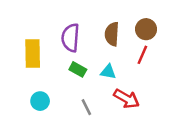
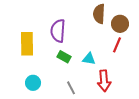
brown semicircle: (112, 34) -> (99, 14), moved
red arrow: (127, 99) -> (104, 81), turned 55

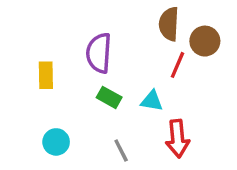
yellow rectangle: (27, 44) -> (46, 75), size x0.7
red line: (117, 45) -> (178, 65), moved

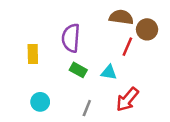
brown semicircle: (169, 24) -> (121, 17), turned 95
red arrow: (178, 139) -> (127, 99), turned 45
gray line: (121, 150) -> (87, 108), turned 49

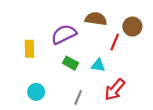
brown semicircle: (121, 17) -> (96, 19), moved
purple semicircle: (71, 38) -> (64, 34), turned 60

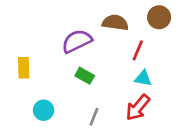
brown circle: (132, 27) -> (159, 17), moved
yellow rectangle: (29, 49) -> (24, 68), moved
cyan triangle: (98, 65) -> (143, 78), moved

